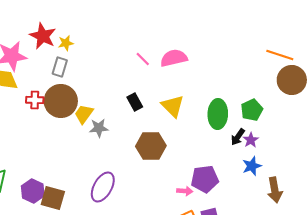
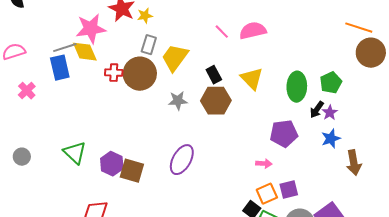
gray rectangle: (60, 67) -> (149, 45), moved
yellow trapezoid: (84, 114) -> (175, 58), moved, size x1.4
brown hexagon: (151, 146) -> (216, 101), moved
purple pentagon: (205, 179) -> (284, 134), moved

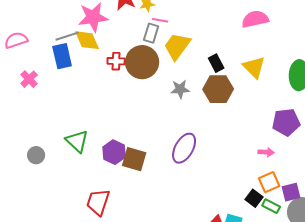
pink line: (222, 32) -> (160, 20), moved, turned -35
gray circle: (22, 157) -> (36, 155), moved
purple square: (289, 190) -> (291, 192), moved

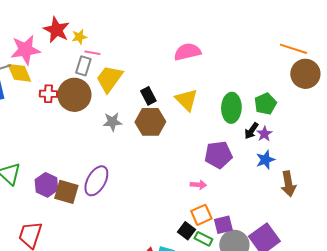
purple ellipse: (184, 148) -> (96, 181), moved

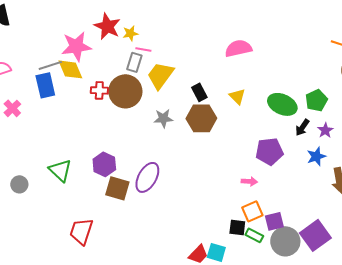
yellow triangle: (186, 100) -> (237, 96), size x0.7
green ellipse: (231, 108) -> (282, 104), turned -68
purple star: (264, 134) -> (325, 130), moved
purple hexagon: (46, 185) -> (104, 164), moved
black square: (186, 231) -> (237, 227), turned -30

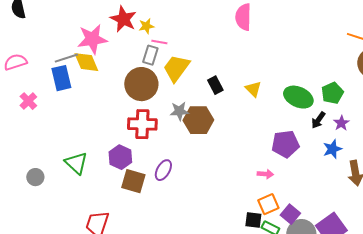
pink semicircle: (238, 48) -> (243, 17), moved, turned -76
red cross: (99, 90) -> (142, 124), moved, size x1.6
brown hexagon: (201, 118) -> (198, 120), moved
purple ellipse: (147, 177) -> (163, 170), size x0.7
purple square: (274, 221) -> (290, 214), turned -36

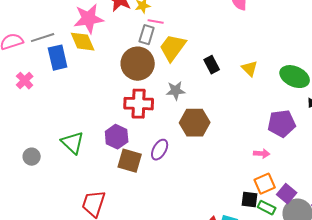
gray line: (66, 58) -> (43, 38), moved
brown hexagon: (198, 120) -> (195, 123), moved

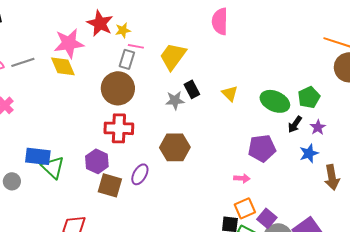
yellow trapezoid: (173, 48) -> (173, 56), moved
blue rectangle: (58, 58) -> (38, 156), moved, turned -70
gray star: (176, 91) -> (175, 100), moved

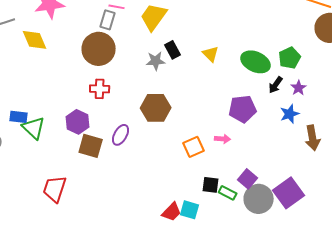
yellow diamond: (63, 66) -> (35, 40), moved
red cross: (119, 128) -> (100, 89), size x0.7
blue rectangle: (38, 156) -> (19, 117), size x0.7
orange square: (245, 208) -> (194, 147), moved

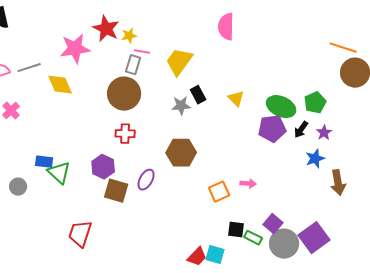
purple pentagon: (243, 109) -> (272, 129), moved

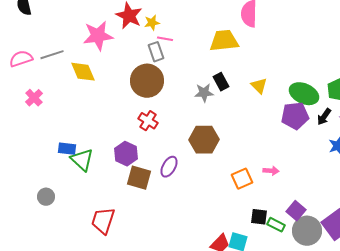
yellow trapezoid: (179, 62) -> (224, 41), moved, turned 48
gray rectangle: (133, 65) -> (156, 52), turned -36
red cross: (125, 134) -> (148, 121), turned 30
gray circle: (18, 187) -> (46, 197), moved

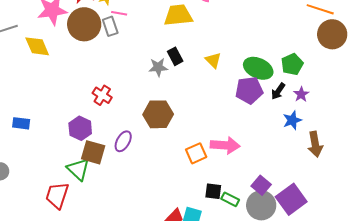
brown circle: (147, 81) -> (84, 24), moved
green triangle: (82, 160) -> (78, 169), moved
pink arrow: (271, 171) -> (225, 145), size x1.8
purple square: (296, 211) -> (261, 185), moved

